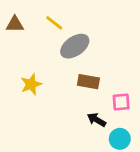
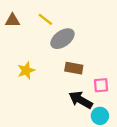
black arrow: (97, 120) -> (81, 100), size x1.5

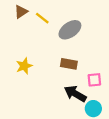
brown triangle: (12, 20) -> (21, 12), moved, turned -32
gray ellipse: (62, 39) -> (70, 30), moved

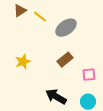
brown rectangle: (69, 64) -> (65, 60), turned -49
black arrow: (75, 94) -> (56, 97), moved

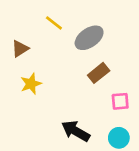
brown triangle: (20, 11) -> (20, 49), moved
brown rectangle: (65, 60) -> (99, 73), moved

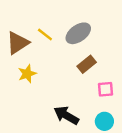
yellow line: (54, 23) -> (45, 34), moved
brown triangle: (20, 49) -> (18, 43), size x1.5

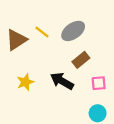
yellow star: (27, 74) -> (25, 82), moved
black arrow: (66, 115) -> (62, 81), moved

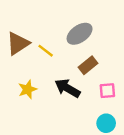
yellow line: (42, 32) -> (46, 51), moved

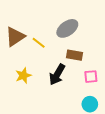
brown rectangle: (88, 65) -> (74, 55), turned 49
black arrow: (67, 88) -> (57, 74), turned -90

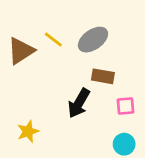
yellow line: (39, 43) -> (53, 40), moved
yellow star: (23, 76) -> (28, 131), moved

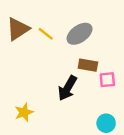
brown triangle: (21, 51) -> (18, 29), moved
pink square: (126, 106) -> (107, 80), moved

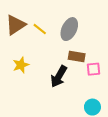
gray ellipse: (80, 34) -> (69, 29), turned -30
yellow star: (24, 112) -> (21, 65), moved

